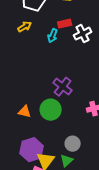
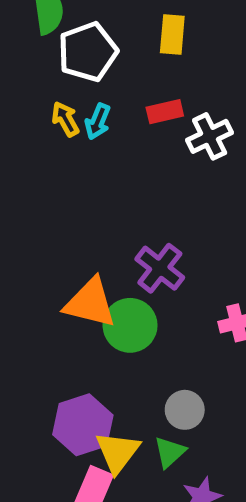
yellow arrow: (25, 27) -> (65, 119), turned -88
cyan arrow: (53, 36) -> (98, 121), moved
orange triangle: (25, 112) -> (90, 303), moved, size x1.6

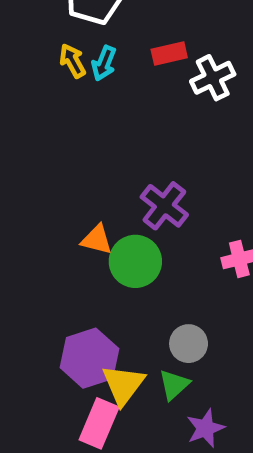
orange triangle: (90, 303) -> (97, 240), size x0.6

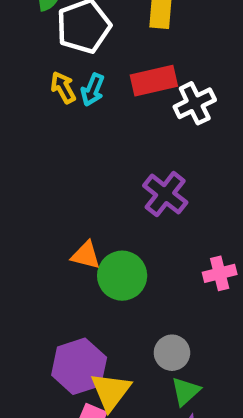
red rectangle: (169, 54) -> (154, 81), size x1.4
purple cross: (164, 206) -> (165, 194), moved
green triangle: (174, 385) -> (186, 391), moved

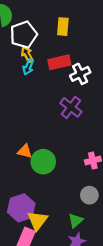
yellow arrow: (63, 87) -> (27, 54), moved
purple cross: (165, 194) -> (71, 107), moved
gray circle: (172, 353) -> (89, 195), moved

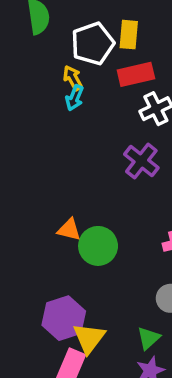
white pentagon: (24, 35) -> (93, 44), moved
red rectangle: (59, 62) -> (136, 74), moved

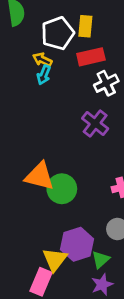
yellow arrow: (73, 78) -> (42, 60), turned -36
orange triangle: (69, 230) -> (40, 176), size x1.6
purple hexagon: (64, 318) -> (77, 244), moved

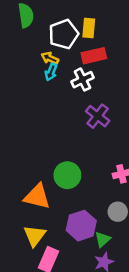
white cross: (106, 83) -> (82, 80), moved
orange triangle: (40, 176) -> (37, 197), moved
yellow triangle: (55, 260) -> (35, 236), moved

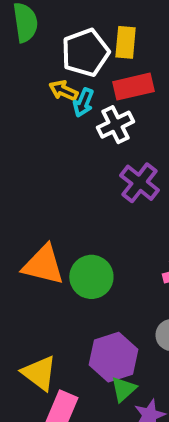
cyan arrow: (51, 72) -> (83, 103), moved
orange triangle: (37, 197) -> (43, 265), moved
yellow triangle: (35, 236) -> (39, 373), turned -30
green triangle: (103, 239) -> (124, 389), moved

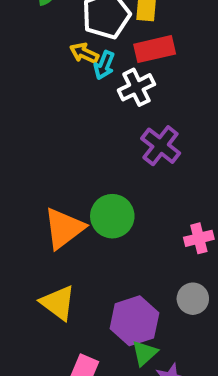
orange triangle: (43, 265) -> (64, 228), turned -51
green circle: (91, 277) -> (112, 216), moved
yellow triangle: (39, 373) -> (58, 303), moved

